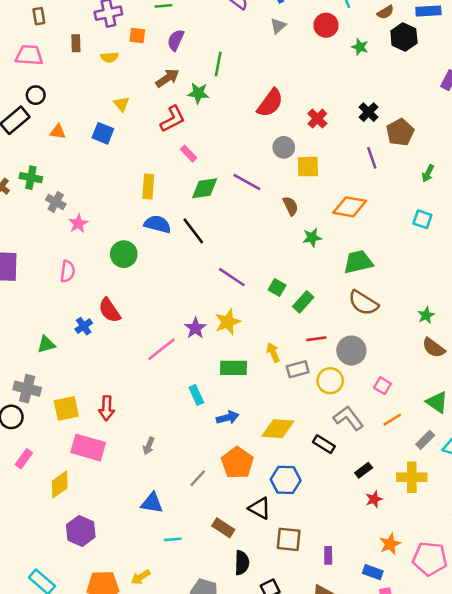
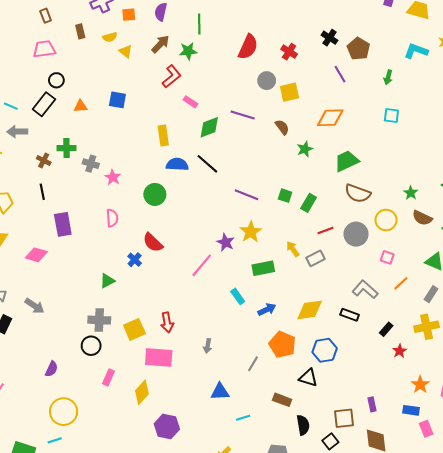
yellow triangle: (121, 104) -> (126, 51), moved
yellow circle: (330, 381) -> (386, 220), moved
brown square: (289, 539) -> (344, 418), moved

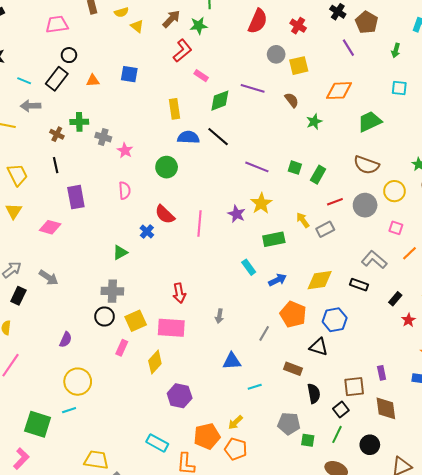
green trapezoid: (347, 161) -> (370, 122), moved
pink line: (202, 265) -> (199, 224), moved, turned -35
yellow square: (134, 329) -> (136, 321), moved

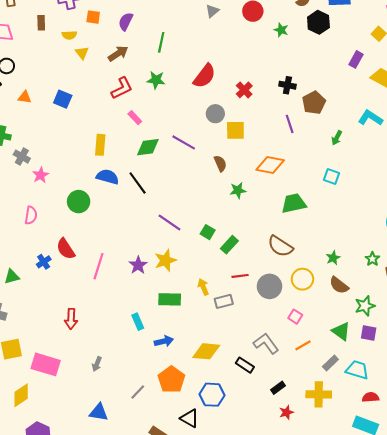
black cross: (338, 12) -> (287, 85), turned -35
green star: (199, 26) -> (156, 80), moved
red arrow: (179, 293) -> (71, 319), moved

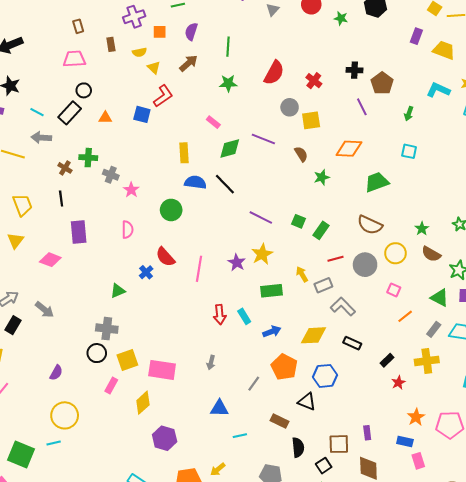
red L-shape: (122, 88) -> (163, 96), moved
red arrow: (71, 319) -> (220, 315), moved
gray L-shape: (266, 343) -> (343, 307), moved

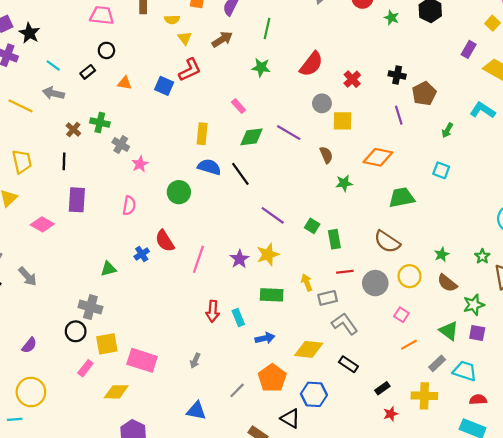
black rectangle: (70, 113) -> (88, 72), size x0.6
green rectangle: (321, 230) -> (334, 239), turned -54
yellow diamond: (143, 403) -> (116, 392), turned 35

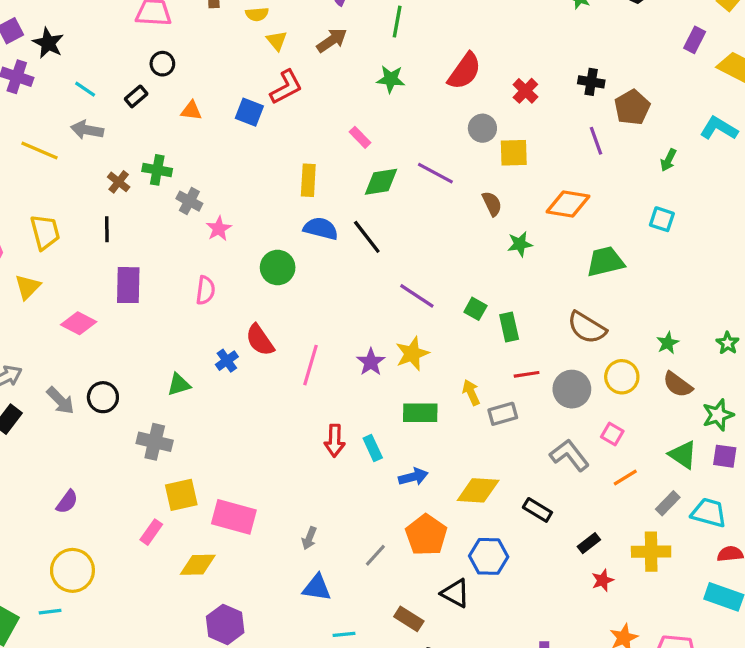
gray L-shape: (345, 324) -> (569, 455), moved
black circle: (76, 331) -> (103, 397), moved
gray arrow: (195, 361) -> (309, 538), moved

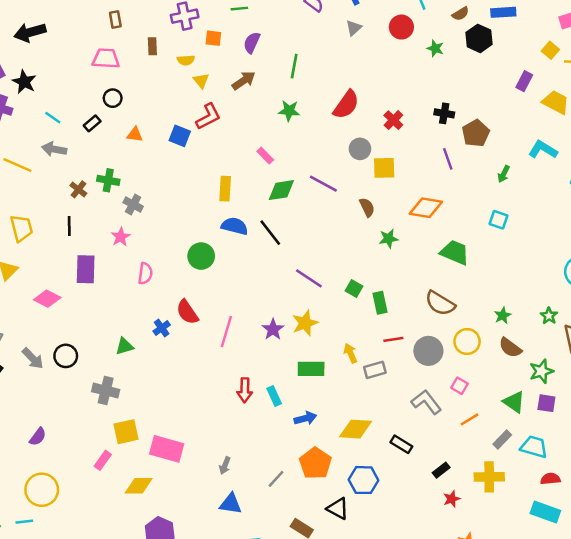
pink star: (219, 229) -> (121, 237), moved
green trapezoid: (605, 262) -> (455, 252), turned 36

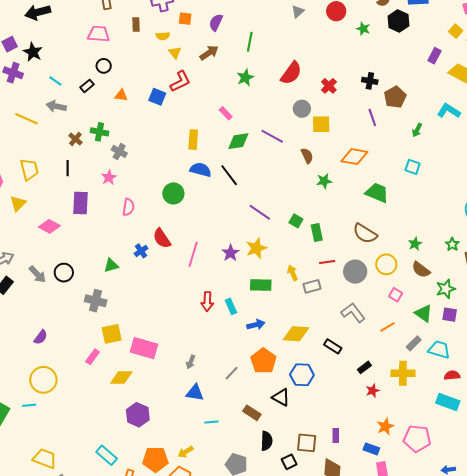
green star: (289, 111) -> (245, 77), turned -30
pink square: (460, 386) -> (396, 295), moved

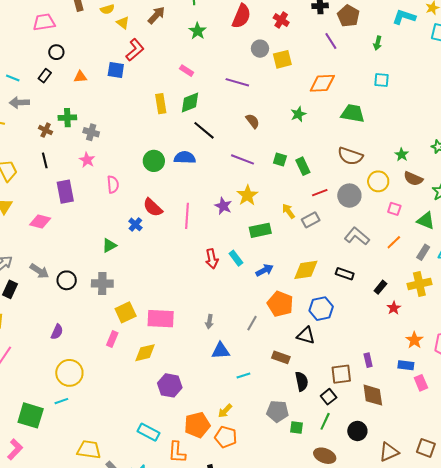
green diamond: (238, 141) -> (190, 102), moved
brown semicircle: (307, 156) -> (253, 121), moved
blue semicircle: (201, 170) -> (185, 158), moved
black circle: (64, 273) -> (67, 280), moved

